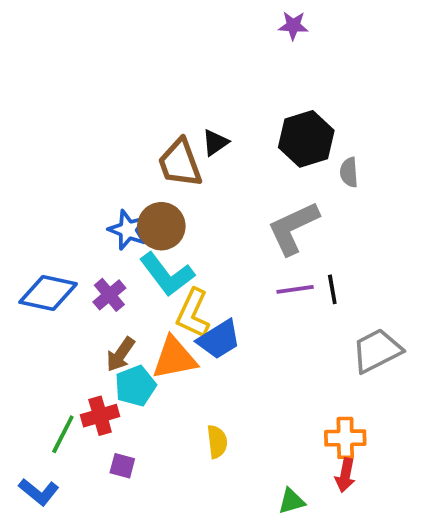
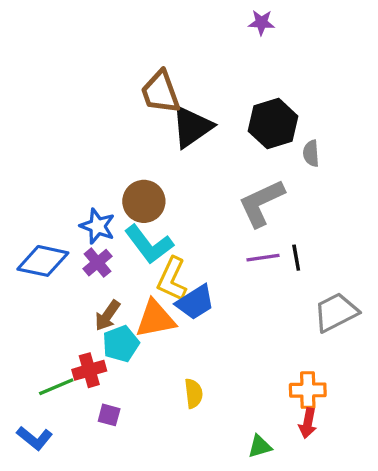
black triangle: (215, 143) -> (192, 127), size x1.8
brown trapezoid: (180, 163) -> (160, 92), moved
blue star: (128, 230) -> (98, 226), moved
green line: (63, 434) -> (56, 387), turned 40

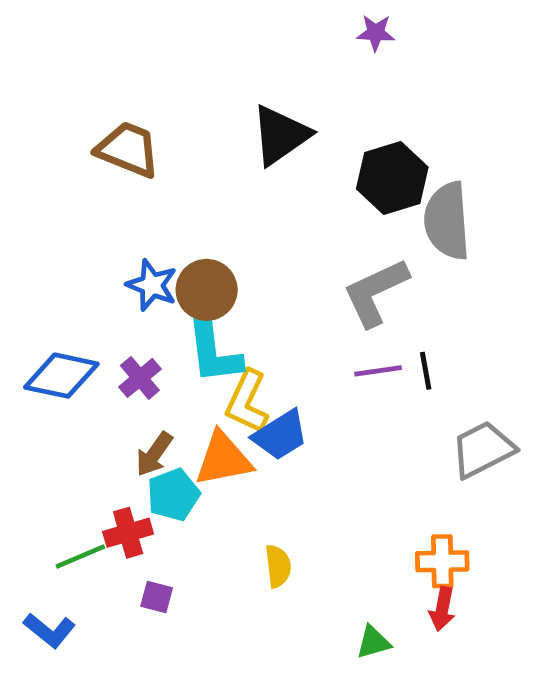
brown trapezoid: (160, 92) -> (128, 149), moved, turned 132
black triangle: (192, 127) -> (280, 135), moved
gray semicircle: (311, 153) -> (447, 221), size x2.0
blue star: (98, 226) -> (152, 285), moved
cyan L-shape: (149, 244) -> (214, 352), turned 30

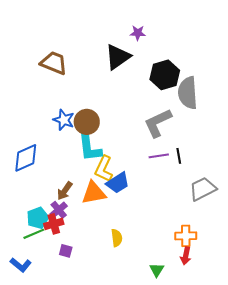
purple star: (376, 33) -> (138, 33), moved
blue diamond: (61, 376) -> (26, 158), turned -36
purple cross: (140, 378) -> (59, 210), moved
cyan pentagon: (173, 495) -> (38, 218), moved
green triangle: (373, 642) -> (157, 270), turned -42

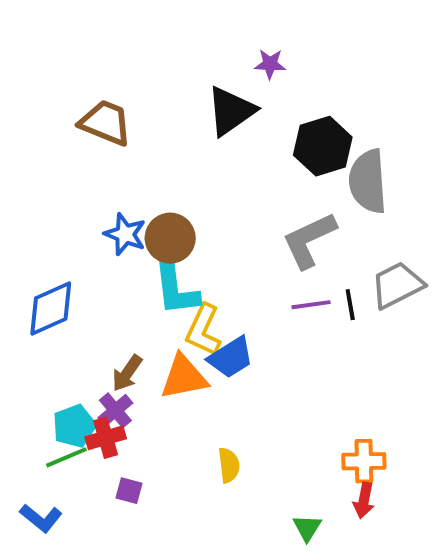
gray trapezoid: (203, 189) -> (397, 285), moved

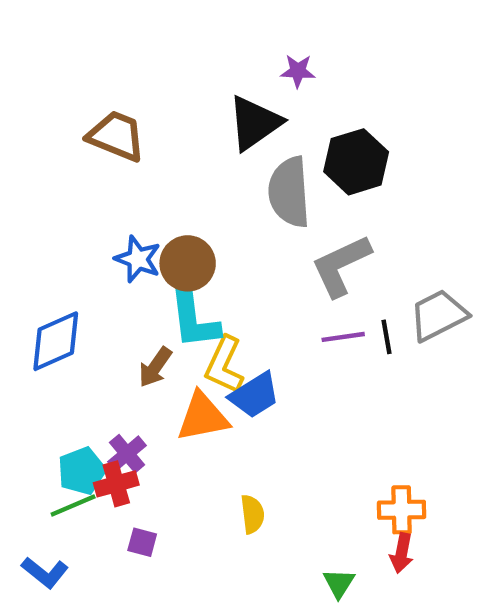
gray semicircle: (368, 181) -> (289, 192), moved
brown arrow: (127, 373) -> (155, 367), moved

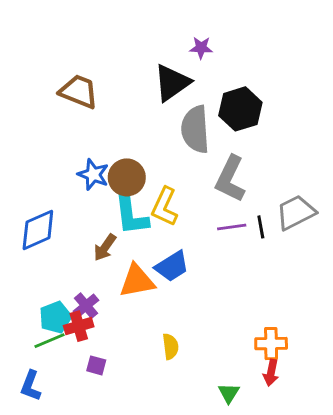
gray L-shape: (341, 266) -> (230, 179), turned -39
yellow L-shape: (224, 365) -> (165, 207), moved
blue L-shape: (45, 572) -> (31, 386), turned 72

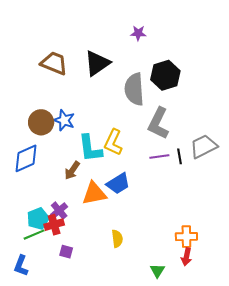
black triangle: (172, 83) -> (97, 63), moved
brown circle: (127, 177) -> (41, 122), moved

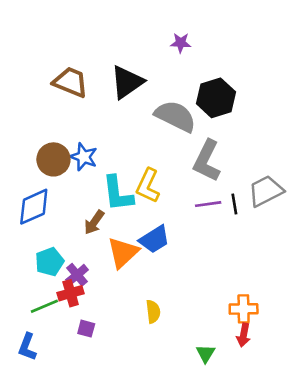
gray semicircle: (134, 89) -> (175, 116), turned 120
orange triangle: (94, 194) -> (123, 253), turned -32
cyan pentagon: (38, 219) -> (50, 262), moved

